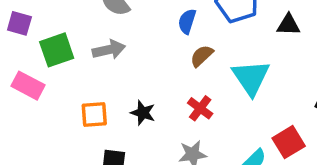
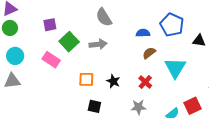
blue semicircle: (187, 21) -> (143, 33), turned 64
purple square: (19, 23) -> (50, 25), turned -32
green square: (57, 50) -> (69, 42), turned -30

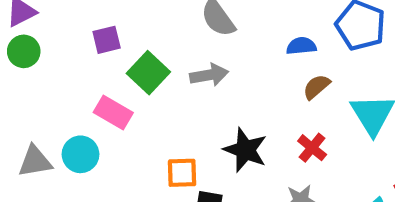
cyan circle: (15, 56) -> (81, 154), moved
orange square: (86, 79) -> (182, 173), moved
black star: (113, 81) -> (245, 150), size x1.5

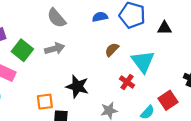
blue semicircle: (301, 46) -> (100, 17), moved
red cross: (312, 148) -> (127, 82), moved

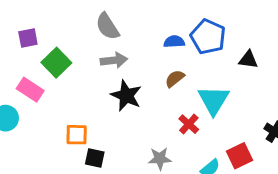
blue semicircle: (100, 17) -> (174, 42), moved
gray arrow: (55, 49) -> (114, 60), moved
black star: (77, 86) -> (126, 96), moved

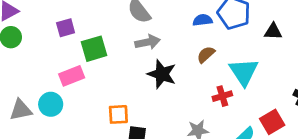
green square: (56, 63) -> (94, 49), turned 32
pink rectangle: (30, 90) -> (72, 76), turned -50
red cross: (189, 124) -> (222, 96), turned 36

